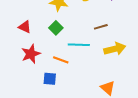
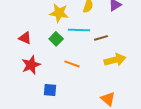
cyan line: (79, 45) -> (79, 30), moved
orange line: (61, 60) -> (72, 64), moved

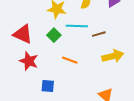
red triangle: (25, 38) -> (23, 34), size x1.5
red star: (31, 65) -> (29, 61), turned -30

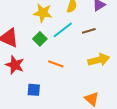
cyan line: (77, 26) -> (63, 30), turned -40
brown line: (99, 34) -> (89, 31), moved

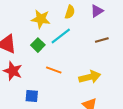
brown line: (89, 31) -> (102, 40), moved
yellow arrow: (99, 60) -> (90, 77), moved

